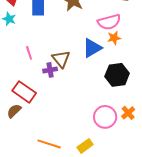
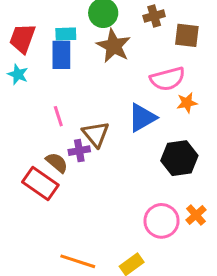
orange star: (114, 38) -> (187, 103), moved
pink line: (29, 53) -> (58, 116), moved
brown semicircle: (14, 111) -> (57, 163), moved, turned 84

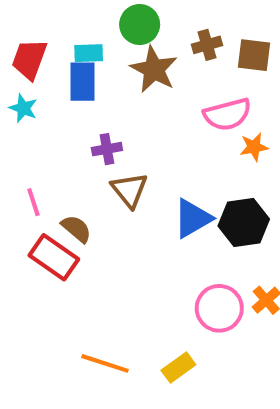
brown cross: (154, 16) -> (207, 45), moved
pink line: (58, 116) -> (33, 202), moved
blue triangle: (142, 118) -> (193, 218), moved
purple cross: (79, 151) -> (107, 149), moved

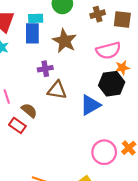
brown star: (154, 69) -> (65, 41), moved
brown triangle: (129, 190) -> (57, 90), turned -42
black hexagon: (244, 223) -> (112, 84), moved
red rectangle: (54, 257) -> (17, 125), size x0.7

